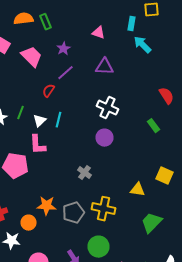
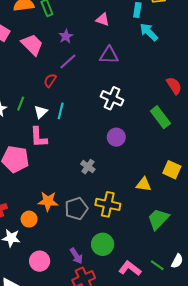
green rectangle: (154, 126) -> (160, 117), size x1.5
purple circle: (104, 138) -> (116, 137), moved

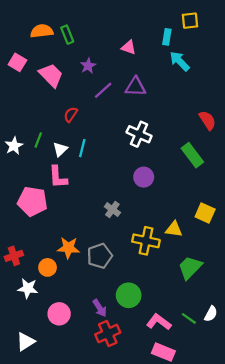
purple line: (68, 61) -> (103, 90), moved
yellow cross: (108, 204) -> (146, 241), moved

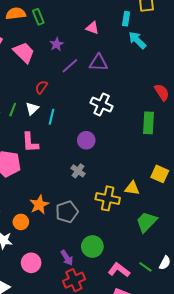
white triangle: (60, 149) -> (32, 109), moved
green rectangle: (192, 155) -> (149, 123), turned 40
purple circle: (144, 177) -> (86, 140), moved
orange star: (68, 248) -> (39, 205), turned -30

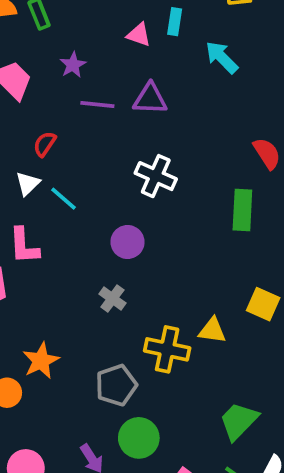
cyan rectangle: (126, 19) -> (175, 22), moved
purple line: (70, 66) -> (97, 104), turned 48
cyan line: (51, 117) -> (63, 199), turned -63
gray pentagon: (67, 212) -> (116, 385), moved
green trapezoid: (146, 222) -> (239, 421), moved

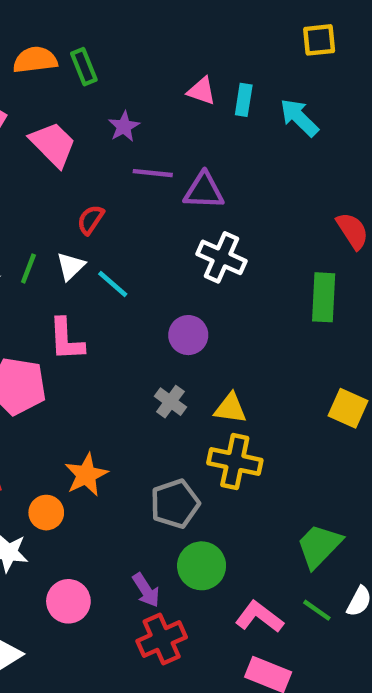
cyan rectangle: (175, 22) -> (244, 100), moved
purple triangle: (150, 99) -> (204, 191), moved
yellow triangle: (212, 331) -> (230, 408), moved

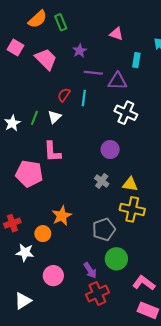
orange semicircle: (35, 60) -> (38, 19), turned 144
cyan rectangle: (244, 100) -> (136, 60), moved
cyan line: (113, 284) -> (84, 98), moved, turned 56

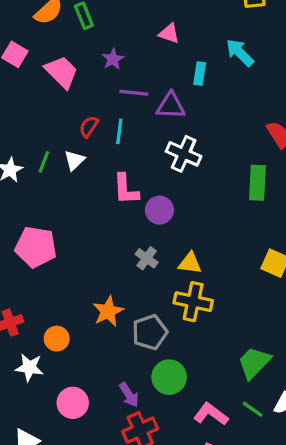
pink L-shape: (52, 152) -> (126, 189), moved
orange star: (62, 216) -> (108, 311), moved

